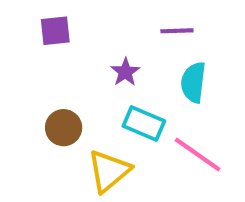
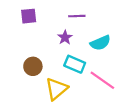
purple line: (177, 31) -> (77, 16), moved
cyan semicircle: (193, 82) -> (100, 43), turned -120

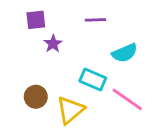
purple star: (65, 37) -> (53, 44), moved
brown circle: (33, 66) -> (36, 97), moved

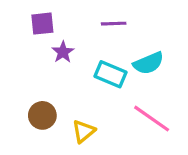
cyan rectangle: (93, 80) -> (110, 74), moved
yellow triangle: (70, 110) -> (84, 131), size x0.7

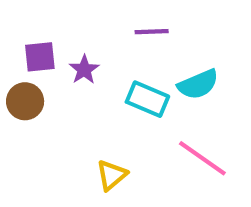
purple square: (42, 24) -> (40, 57), moved
brown circle: (42, 115) -> (25, 101), moved

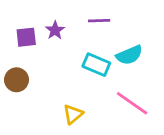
purple star: (84, 70) -> (55, 30), moved
brown circle: (25, 101) -> (17, 80), moved

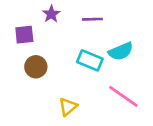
purple star: (55, 30) -> (51, 14), moved
brown circle: (17, 80) -> (36, 67), moved

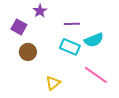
purple line: (92, 19) -> (72, 24), moved
purple square: (24, 35) -> (19, 27), turned 35

